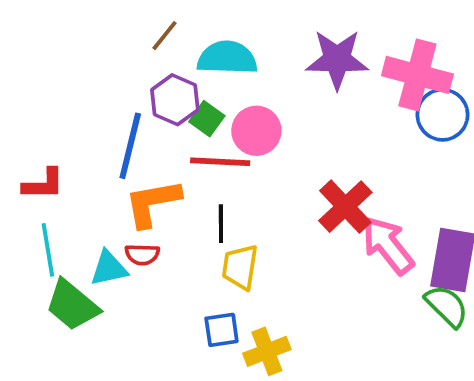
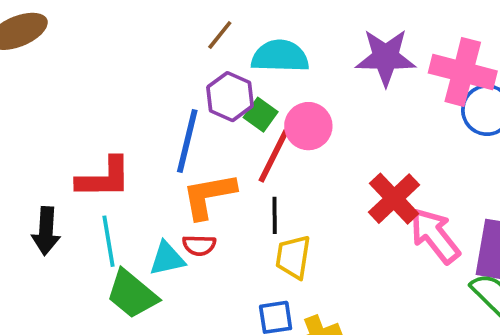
red line: (220, 162) -> (274, 156), turned -66
red L-shape: (43, 184) -> (104, 178), size x1.4

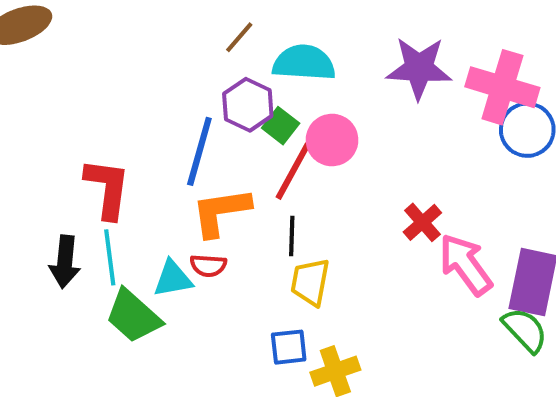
red L-shape: (104, 178) -> (107, 188), turned -84
red cross: (394, 199) -> (422, 222), size x0.7
black arrow: (46, 231) -> (65, 262), moved

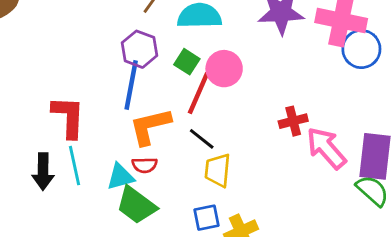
purple hexagon: (248, 105) -> (139, 49), moved
red cross: (422, 222) -> (293, 121), turned 32
black line: (292, 236) -> (202, 139), turned -48
green trapezoid: (133, 316) -> (136, 205), moved

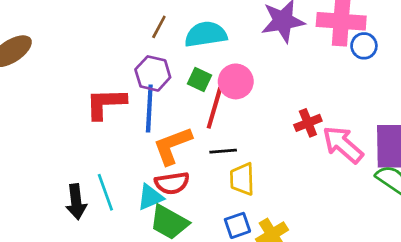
blue circle: (361, 49) -> (364, 46), size x0.7
red L-shape: (68, 117) -> (106, 103), moved, turned -87
black line: (202, 139) -> (223, 151), turned -36
red semicircle: (145, 165) -> (172, 183), size x1.4

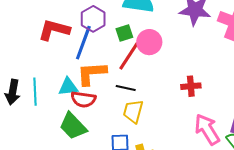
green square: (199, 80) -> (124, 33), turned 30
pink arrow: (343, 144) -> (207, 129), moved
cyan triangle: (150, 197) -> (68, 87), moved

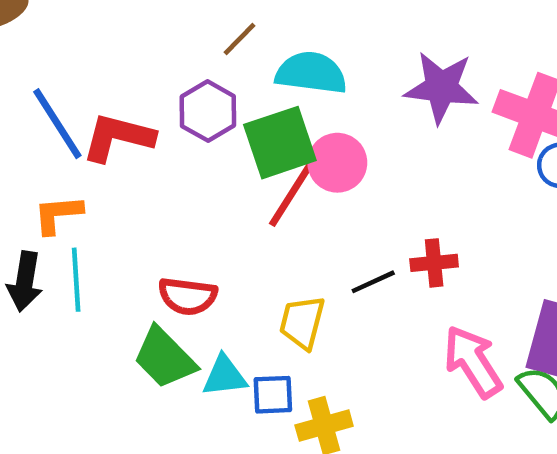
green square: (124, 33) -> (280, 143), size x1.8
blue line: (83, 43) -> (57, 124), moved, turned -52
orange L-shape: (92, 73) -> (58, 214), moved, size x0.7
cyan triangle: (68, 87) -> (225, 376), moved
black line: (126, 88) -> (373, 282), moved, turned -36

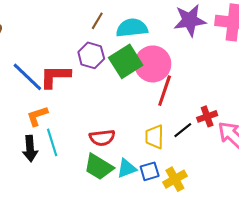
pink circle: (337, 163) -> (153, 64), size x1.4
red line: (291, 195) -> (165, 91), moved
red cross: (434, 263) -> (207, 116), moved
black line: (373, 282) -> (183, 130), moved

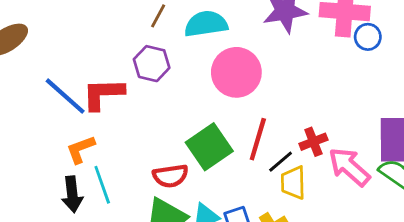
green square: (126, 61) -> (209, 147), moved
red line: (165, 91) -> (258, 139), moved
yellow trapezoid: (155, 137) -> (293, 183), moved

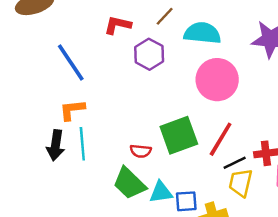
red L-shape: (103, 94) -> (118, 25), moved, size x0.7
red semicircle: (170, 176) -> (141, 151), size x0.7

